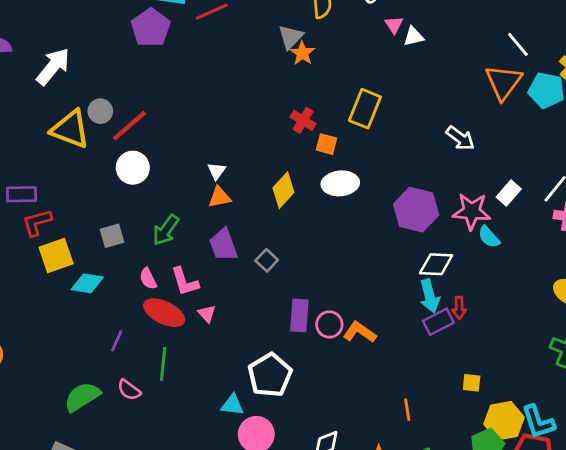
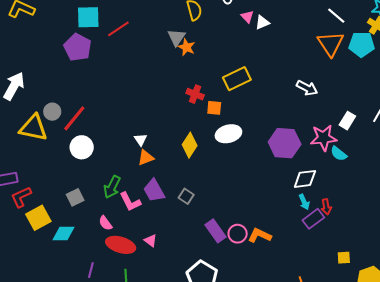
yellow rectangle: (365, 109) -> (237, 79), turned 52
pink L-shape: (185, 282) -> (130, 202), moved
cyan arrow: (430, 296) -> (304, 202), size x0.7
purple rectangle: (299, 315) -> (215, 231), turned -30

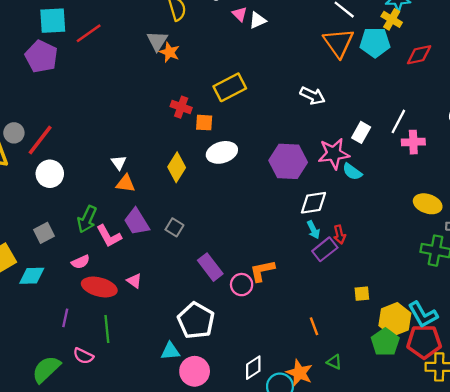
orange triangle: (146, 158) -> (126, 184), turned 30
pink semicircle: (105, 223) -> (81, 262), turned -77
pink circle: (238, 234) -> (242, 285), moved
orange L-shape: (260, 235) -> (262, 271), turned -35

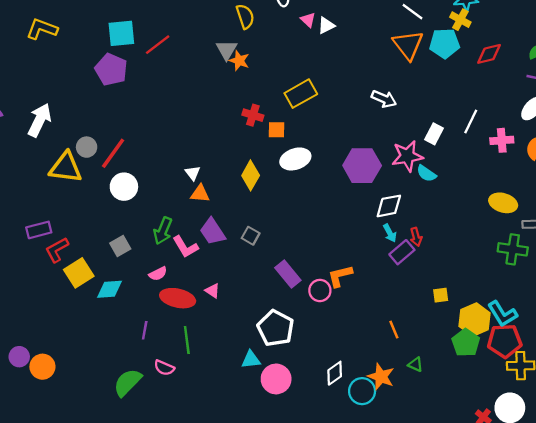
pink cross: (413, 142) -> (502, 140), moved

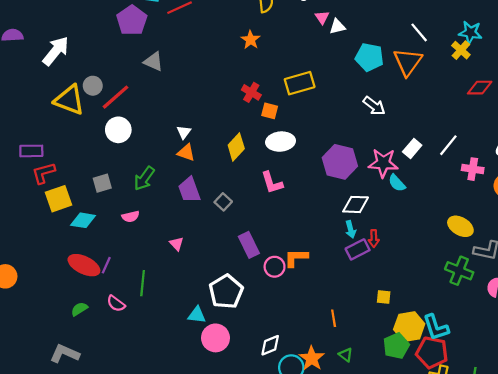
cyan pentagon: (445, 43) -> (369, 57), moved
gray triangle: (227, 50) -> (153, 62), moved, turned -50
pink L-shape: (185, 247) -> (272, 183), moved
red ellipse: (178, 298) -> (84, 265), moved
green semicircle: (128, 382) -> (79, 309), size x0.6

